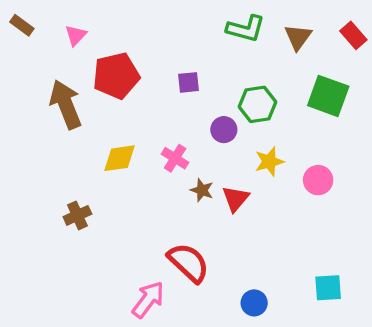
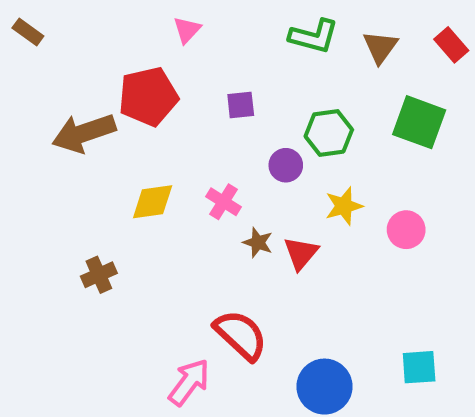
pink triangle: (76, 35) -> (187, 30), moved
brown arrow: (66, 104) -> (84, 133), turned -87
blue circle: (254, 303) -> (324, 387), size x1.6

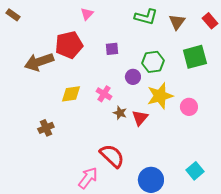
green square: (419, 122) -> (195, 57), turned -35
yellow star: (344, 206) -> (160, 96), size x1.5
cyan square: (419, 367) -> (195, 171), turned -36

